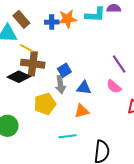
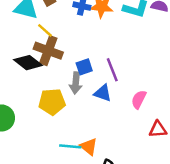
purple line: (119, 64) -> (112, 70), moved
pink semicircle: (114, 87) -> (139, 99), turned 63
orange triangle: (82, 111) -> (89, 147), moved, turned 42

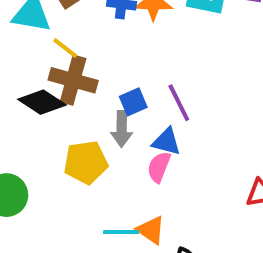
pink semicircle: (139, 99) -> (159, 167), moved

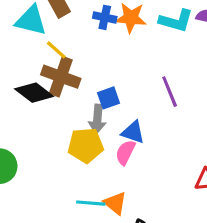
purple line: (179, 103) -> (170, 92), moved
yellow pentagon: (86, 162) -> (86, 145), moved

